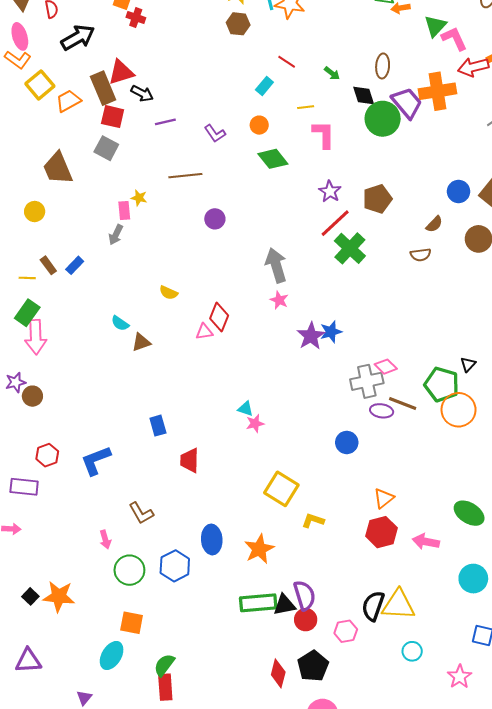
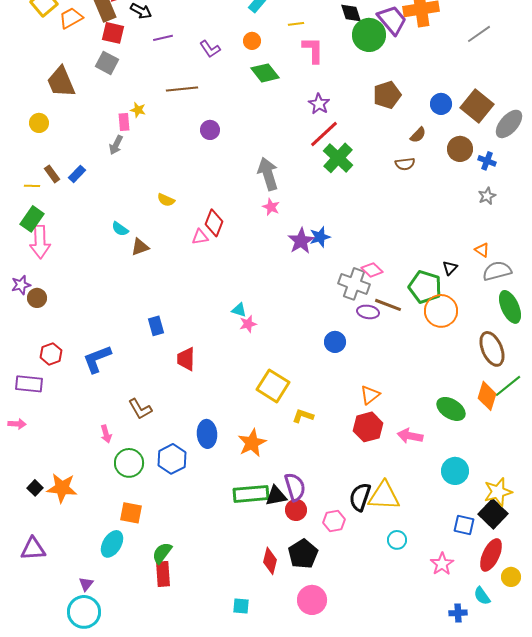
brown pentagon: (377, 199) -> (387, 95), moved
gray cross: (367, 381) -> (354, 284), turned 32

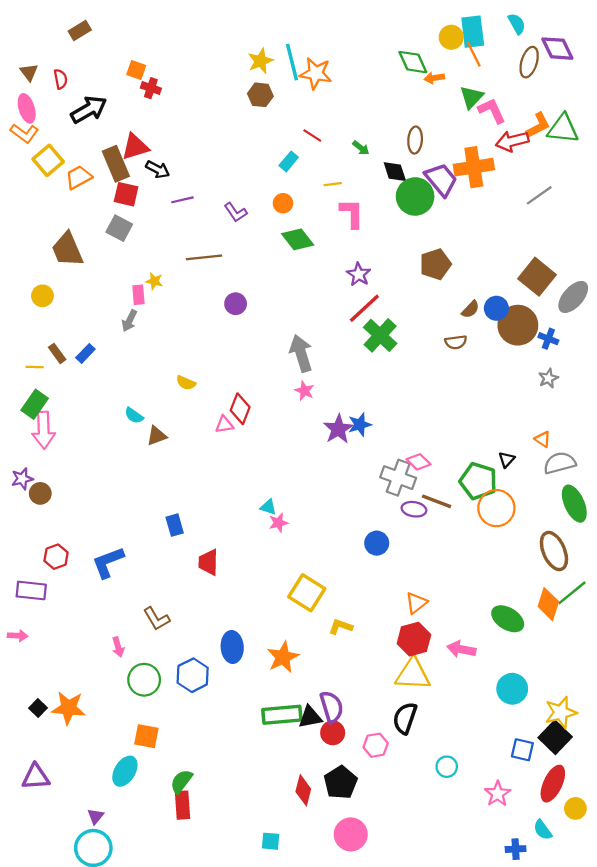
blue circle: (441, 104) -> (496, 308), moved
brown circle: (460, 149) -> (518, 325), size x1.4
yellow triangle: (384, 496) -> (413, 674), moved

